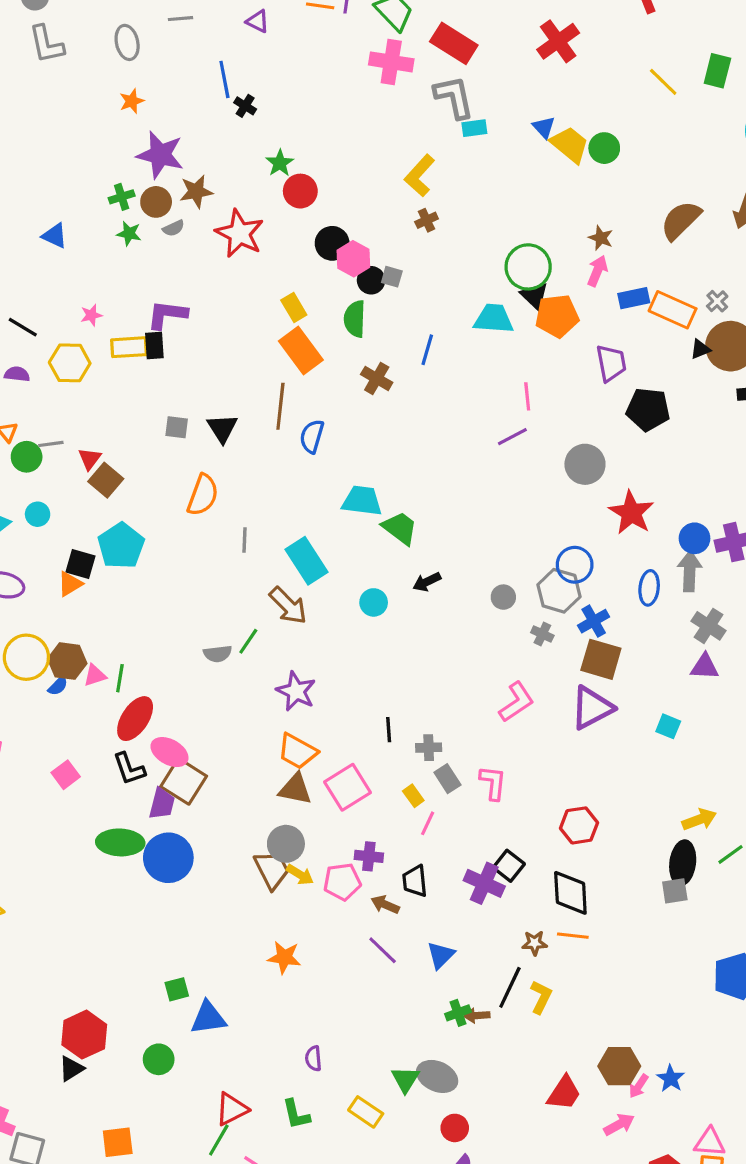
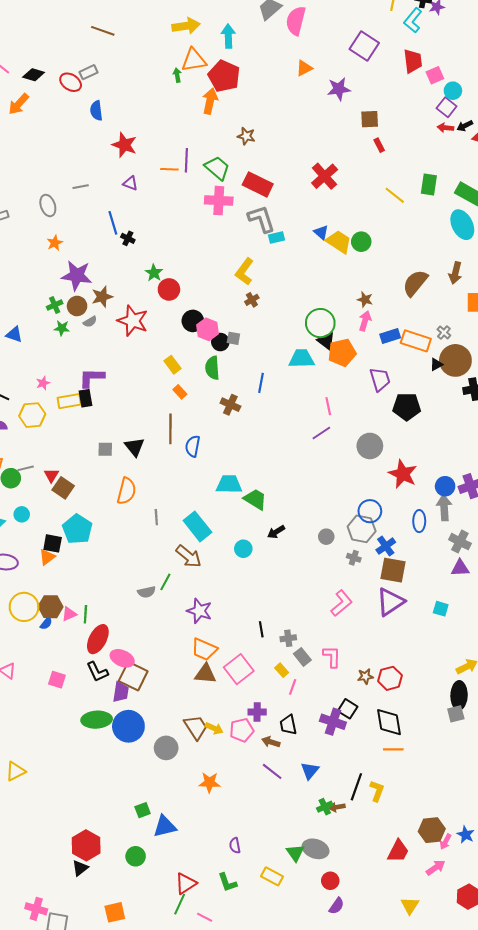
orange rectangle: (301, 351) -> (180, 392), size x0.5
pink square: (66, 775) -> (57, 680), turned -30
gray circle: (286, 844) -> (166, 748), moved
brown star: (535, 943) -> (365, 676), moved

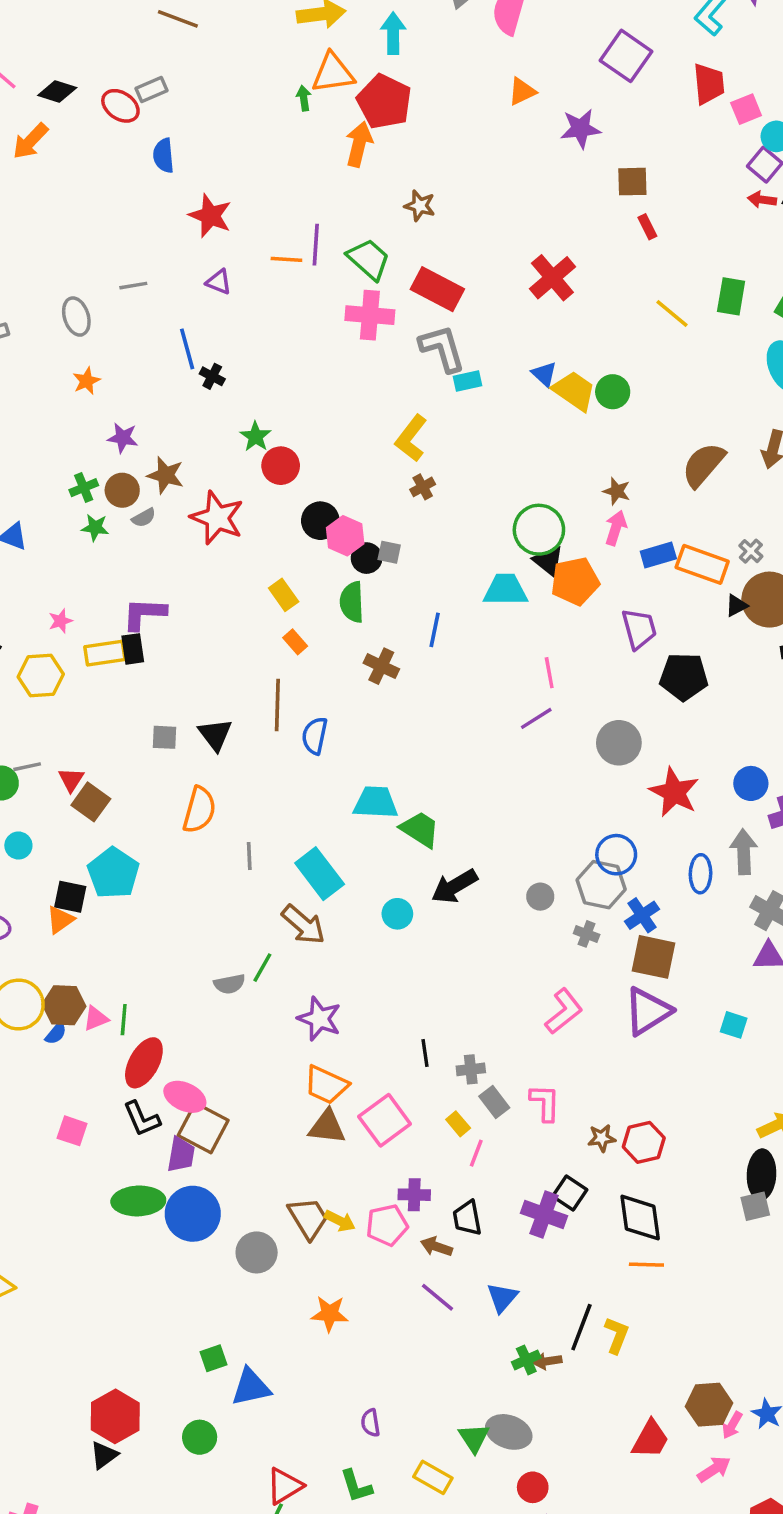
purple star: (77, 275) -> (123, 438), size x0.6
brown star: (102, 297) -> (166, 475), turned 30
blue circle: (445, 486) -> (751, 783), moved
black arrow: (276, 532) -> (454, 886), size x1.5

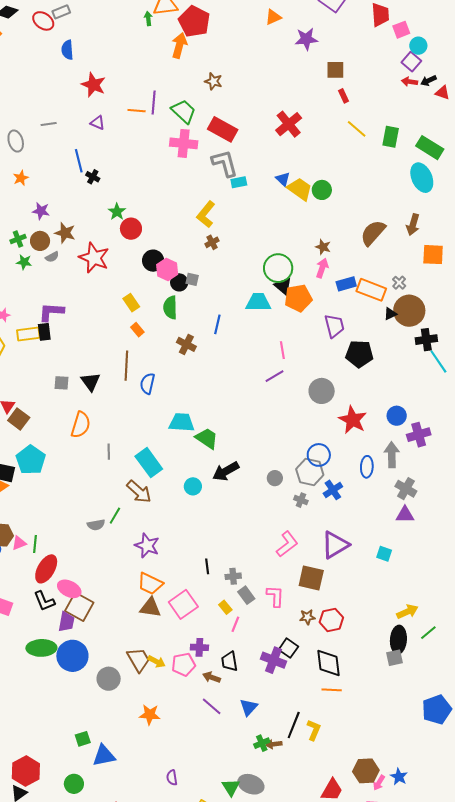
yellow line: (672, 313) -> (357, 129), moved
brown square: (653, 957) -> (311, 578), moved

